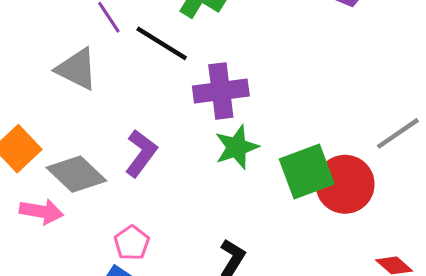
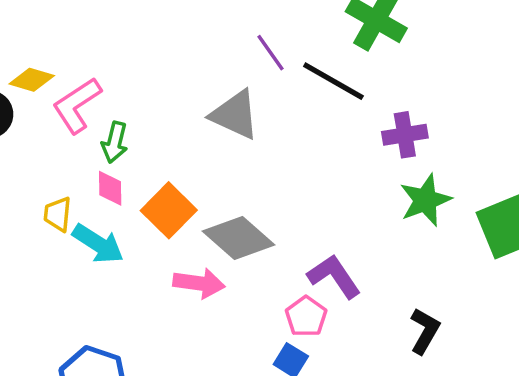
purple cross: (221, 91) -> (405, 135), size x0.7
purple L-shape: (141, 153) -> (334, 276), moved, turned -69

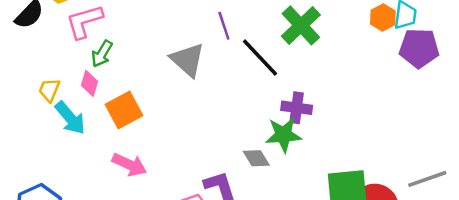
green star: (425, 200) -> (283, 135), moved
gray diamond: (239, 238) -> (256, 158), moved, size x0.6

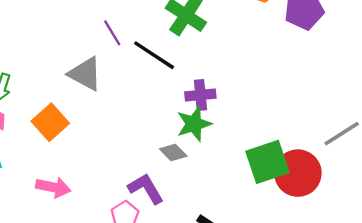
orange square: (124, 110) -> (50, 122), moved

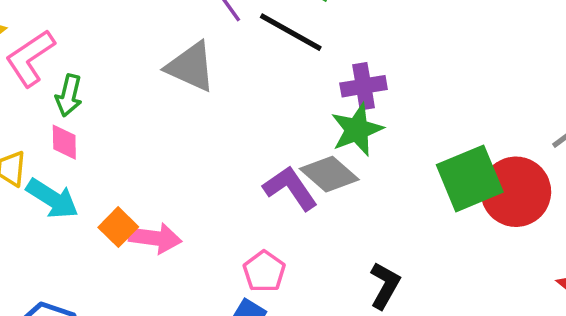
orange square: (50, 122) -> (118, 227), moved, size x0.7
gray diamond: (173, 152) -> (329, 174), size x1.4
purple L-shape: (146, 189) -> (290, 188), moved

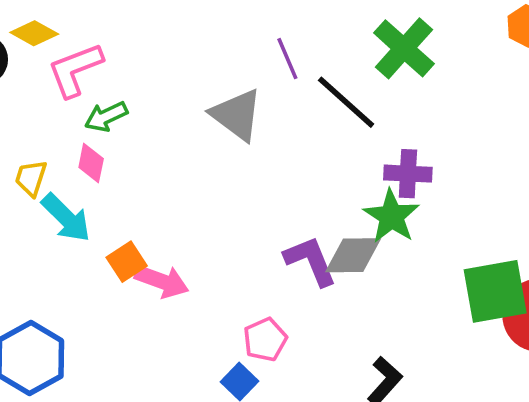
green arrow: (69, 95) -> (106, 117), turned 39
green star: (357, 130) -> (391, 216), turned -30
gray diamond: (329, 174) -> (353, 255), turned -54

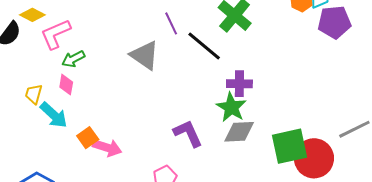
gray diamond: (353, 255) -> (239, 132), moved

